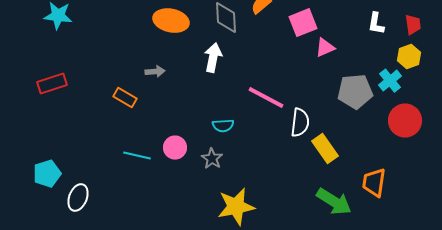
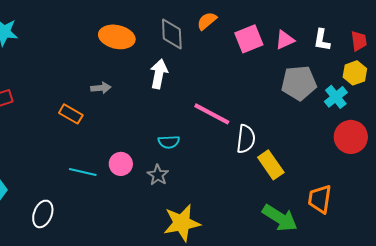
pink triangle: (325, 48) -> (285, 40), moved
gray pentagon: (355, 92) -> (299, 83), moved
white ellipse: (78, 198) -> (43, 214), moved

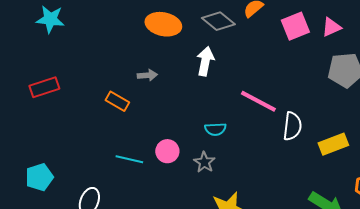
gray diamond: (172, 34) -> (218, 21), turned -48
yellow rectangle: (271, 165) -> (333, 144), moved, turned -76

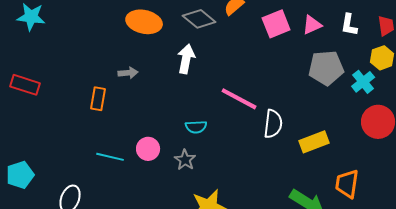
red rectangle: (44, 87) -> (25, 85), turned 36
orange rectangle: (117, 101) -> (98, 99), turned 70

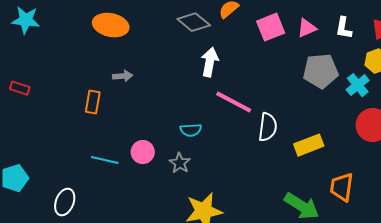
orange ellipse: (144, 22) -> (111, 25), moved
white arrow: (186, 59) -> (210, 62), moved
red rectangle: (25, 85) -> (20, 88), size x0.7

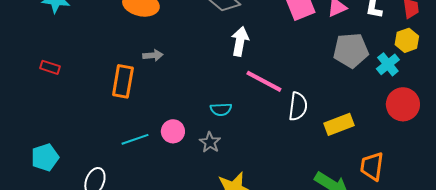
orange rectangle: (93, 102) -> (123, 81), size x1.4
cyan line: (105, 160) -> (135, 139), turned -32

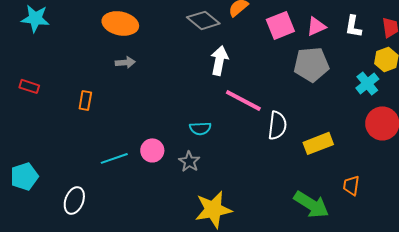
gray pentagon: (351, 50) -> (311, 64), moved
gray arrow: (153, 55) -> (125, 62), moved
orange rectangle: (123, 81) -> (85, 100), moved, size x0.6
orange trapezoid: (372, 166) -> (351, 185), size x0.7

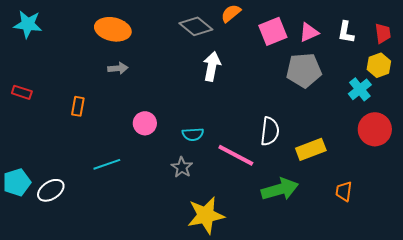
pink line: (243, 100) -> (236, 155), moved
pink circle: (152, 150) -> (145, 123), moved
white ellipse: (74, 200) -> (51, 190), moved, turned 36
green arrow: (311, 204) -> (280, 189), moved, turned -48

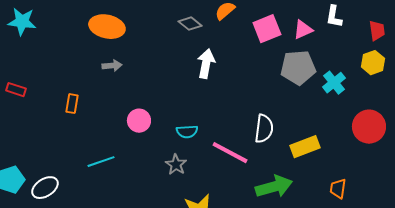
gray diamond: (196, 26) -> (190, 24), size x0.7
white L-shape: (346, 32) -> (334, 17), moved
cyan cross: (360, 89) -> (334, 83), moved

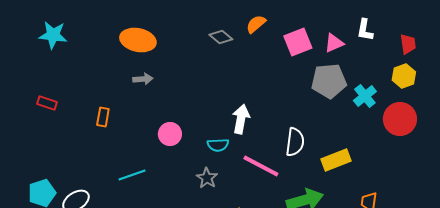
white arrow: (206, 64) -> (241, 119), moved
red circle: (369, 127) -> (400, 119), moved

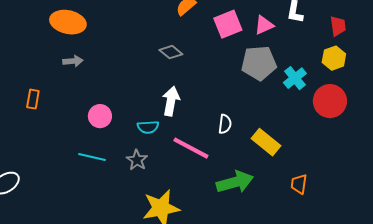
gray diamond: (221, 37) -> (171, 52), moved
white semicircle: (295, 142) -> (225, 124), size x0.7
yellow rectangle: (336, 160) -> (266, 142), turned 60
cyan line: (132, 175) -> (92, 157), moved, turned 32

